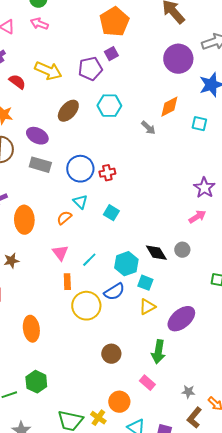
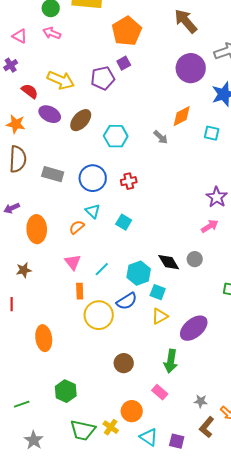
cyan hexagon: (109, 106) -> (116, 136), moved
purple ellipse: (37, 136) -> (50, 114), moved
red cross: (107, 173) -> (129, 181), moved
green hexagon: (36, 382) -> (66, 391), moved

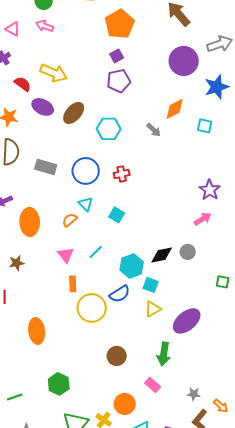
purple pentagon: (103, 78) -> (119, 81), moved
black diamond: (169, 262) -> (162, 255), turned -70
cyan line: (102, 269) -> (96, 252), moved

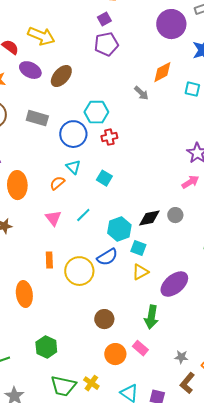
cyan hexagon: (109, 129) -> (96, 112), moved
gray rectangle: (46, 167) -> (37, 118), moved
orange rectangle: (73, 284) -> (49, 260), moved
orange circle: (125, 404) -> (115, 354), moved

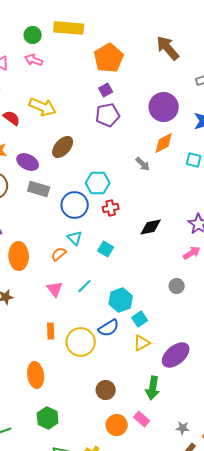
purple circle: (171, 24) -> (164, 107), moved
purple ellipse: (30, 70) -> (28, 162), moved
black diamond: (149, 218) -> (151, 227), moved
cyan square: (138, 248) -> (140, 319), turned 35
orange ellipse: (24, 294) -> (36, 375), moved

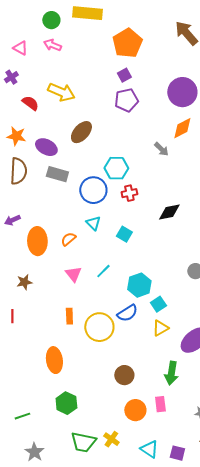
orange semicircle: (59, 254) -> (68, 239), moved
pink rectangle: (142, 419) -> (160, 404), turned 42

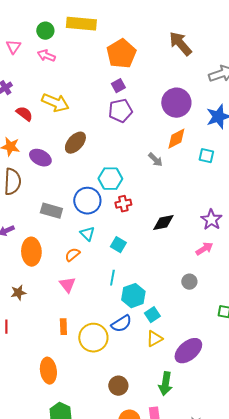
pink triangle: (20, 48) -> (13, 47), moved, turned 35
gray rectangle: (57, 174) -> (51, 211), moved
orange semicircle: (68, 239) -> (72, 255), moved
cyan line: (103, 271) -> (112, 278), moved, turned -35

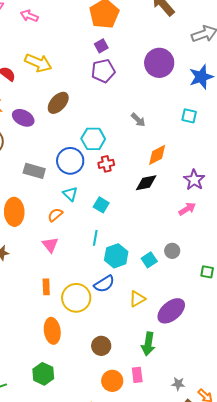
orange diamond: (176, 139) -> (157, 155), moved
gray circle: (189, 282) -> (172, 251), moved
cyan square: (152, 315) -> (149, 260), moved
orange ellipse: (48, 371) -> (52, 331), moved

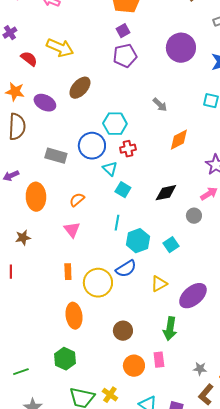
black diamond: (146, 183) -> (166, 193), moved
cyan triangle: (70, 194) -> (110, 169), moved
gray circle: (172, 251) -> (194, 216), moved

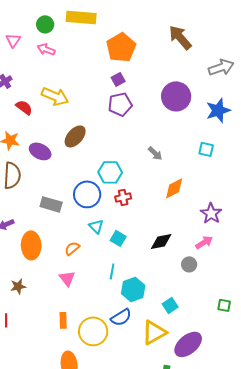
cyan triangle: (110, 169) -> (96, 226), moved
cyan square: (171, 245) -> (170, 305), moved
yellow triangle: (159, 284) -> (154, 332), size x1.5

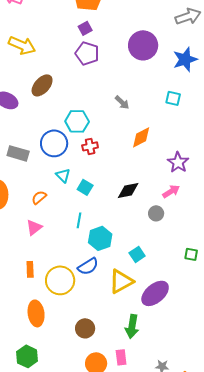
purple pentagon: (120, 104) -> (87, 53), turned 30
pink triangle: (67, 278) -> (34, 227), turned 30

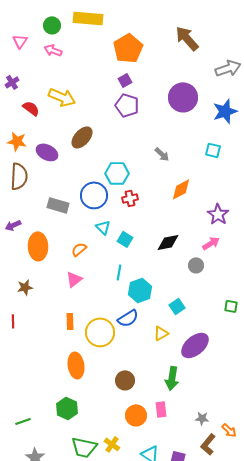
yellow triangle: (121, 281) -> (161, 333), size x0.6

